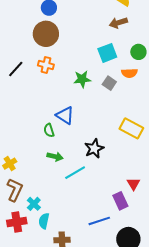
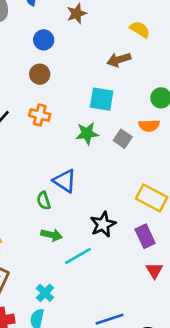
brown arrow: (118, 23) -> (119, 60), moved
brown circle: (46, 34) -> (40, 74), size x0.6
cyan square: (107, 53) -> (102, 99), moved, turned 30
purple rectangle: (120, 201) -> (145, 236), moved
cyan cross: (34, 204) -> (45, 293), moved

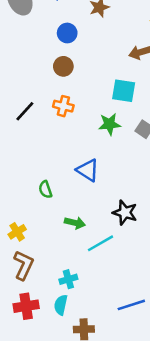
green semicircle: (44, 201) -> (45, 189), moved
black star: (103, 224) -> (125, 213), turned -30
cyan cross: (45, 293) -> (68, 279), turned 30

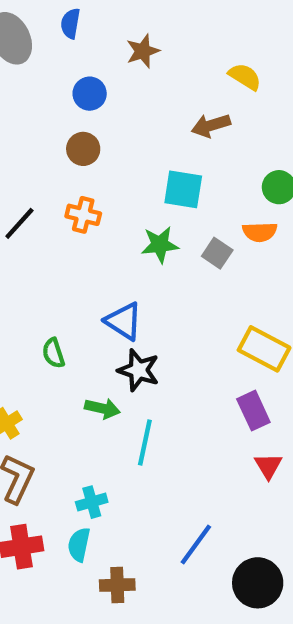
black star: (125, 213) -> (139, 370), moved
cyan line: (101, 243) -> (145, 442), turned -48
blue line: (131, 305) -> (196, 545), turned -36

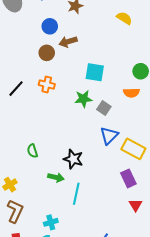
brown arrow: (211, 126) -> (68, 42), moved
gray square: (217, 253) -> (104, 108), moved
blue triangle: (124, 321) -> (109, 136), moved, turned 42

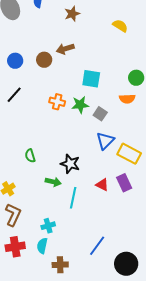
blue circle: (50, 26) -> (15, 61), moved
orange cross: (47, 85) -> (57, 102), moved
red triangle: (136, 205) -> (102, 185), moved, turned -32

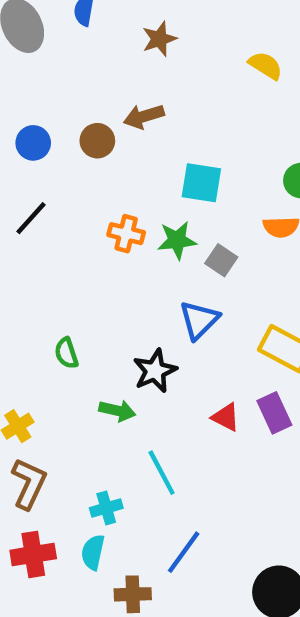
blue triangle: (105, 141) -> (199, 320), moved
black star: (70, 164) -> (155, 371), turned 30
cyan line: (73, 198) -> (162, 473), moved, turned -40
blue line: (97, 246) -> (184, 552), moved

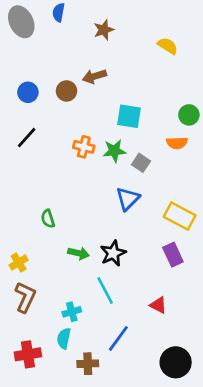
black star: (155, 371) -> (113, 253), moved
red triangle: (226, 417) -> (158, 305), moved
red cross: (33, 554) -> (28, 354), moved

